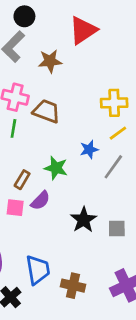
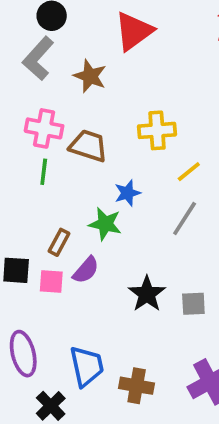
brown star: (50, 61) -> (90, 76), turned 30
yellow cross: (114, 103) -> (157, 130), moved
blue star: (89, 149) -> (127, 193), moved

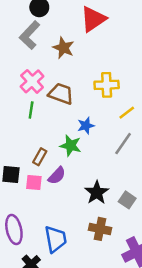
pink cross: (44, 128) -> (32, 81), turned 35
gray square: (193, 304) -> (127, 200), turned 35
brown cross: (137, 386) -> (100, 229), moved

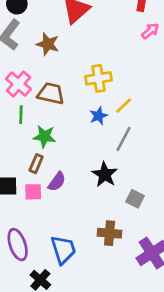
blue star: (86, 126) -> (99, 116), moved
green star: (71, 146) -> (44, 137), moved
black star: (97, 193) -> (105, 174), moved

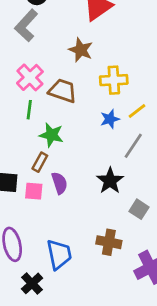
brown star: (48, 44) -> (81, 50), moved
purple semicircle: (57, 182) -> (60, 183), turned -60

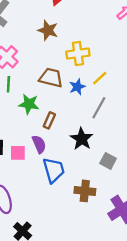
brown trapezoid: (63, 91) -> (51, 78), moved
brown rectangle: (40, 162) -> (49, 120), moved
blue trapezoid: (59, 254) -> (54, 170), moved

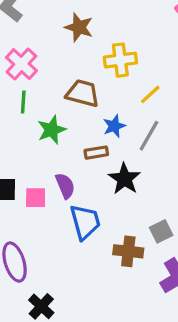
blue star: (77, 87) -> (114, 126), moved
green star: (29, 104) -> (52, 130), turned -30
brown rectangle: (49, 120) -> (96, 153), moved, turned 56
gray square: (108, 161) -> (161, 231), moved, turned 35

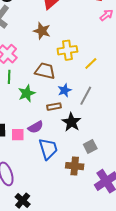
yellow line: (150, 94) -> (91, 64), moved
purple semicircle: (65, 186) -> (36, 127), turned 84
gray square: (161, 231) -> (90, 147), moved

